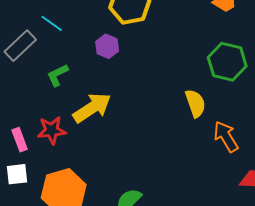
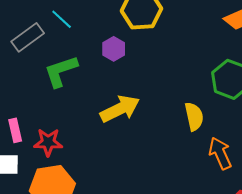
green L-shape: (57, 75) -> (61, 71), size x1.5
yellow arrow: (92, 108) -> (120, 109), moved
red star: (52, 130) -> (48, 142), moved

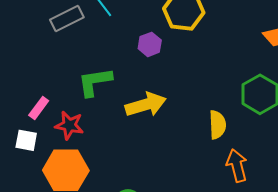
green L-shape: (61, 71) -> (95, 82), moved
pink rectangle: (15, 130) -> (39, 108), turned 40

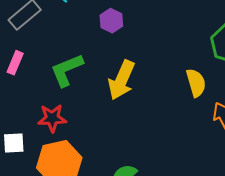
yellow arrow: (146, 105) -> (122, 80), turned 144
pink rectangle: (39, 108) -> (15, 63), moved

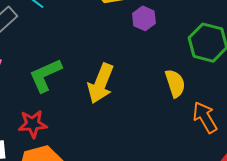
purple hexagon: (111, 21) -> (144, 18), moved

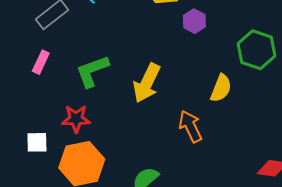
yellow semicircle: (175, 83) -> (221, 88), turned 36
orange arrow: (205, 117) -> (190, 126), moved

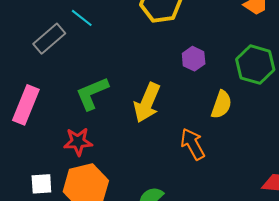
purple hexagon: (194, 21) -> (194, 59), moved
pink rectangle: (41, 62) -> (26, 105), moved, size x1.6
white square: (37, 142) -> (41, 184), moved

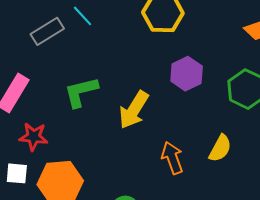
purple hexagon: (194, 59) -> (187, 74), size x1.4
yellow semicircle: (221, 105) -> (220, 148), moved
red star: (78, 142) -> (34, 137), moved

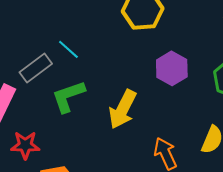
cyan line: (83, 16) -> (68, 49), moved
gray rectangle: (47, 31) -> (36, 68), moved

